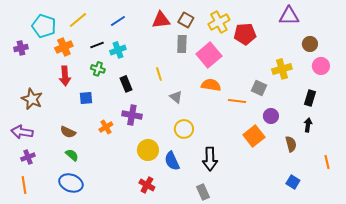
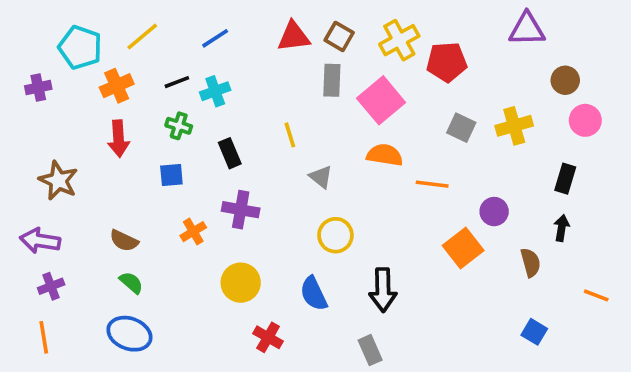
gray square: (259, 88) -> (461, 128), moved
blue square: (86, 98) -> (171, 175), moved
yellow circle: (148, 150) -> (241, 283), moved
orange line: (327, 162) -> (596, 295), turned -56

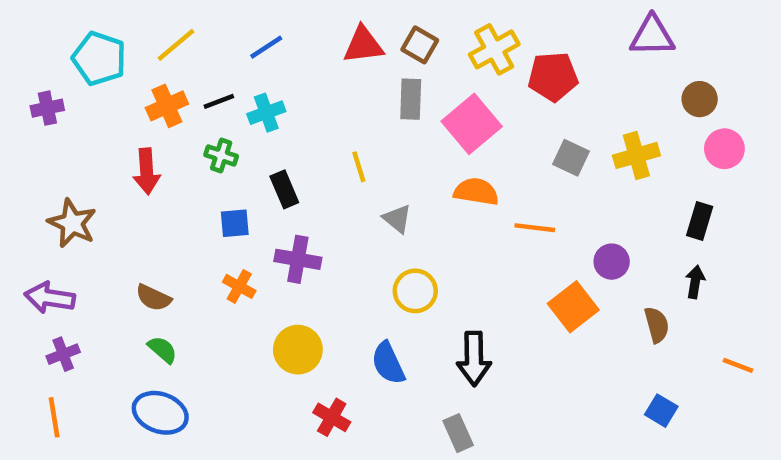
orange cross: (117, 86) -> (167, 106), moved
blue square: (171, 175) -> (235, 223), moved
orange cross: (193, 232) -> (239, 286), turned -30

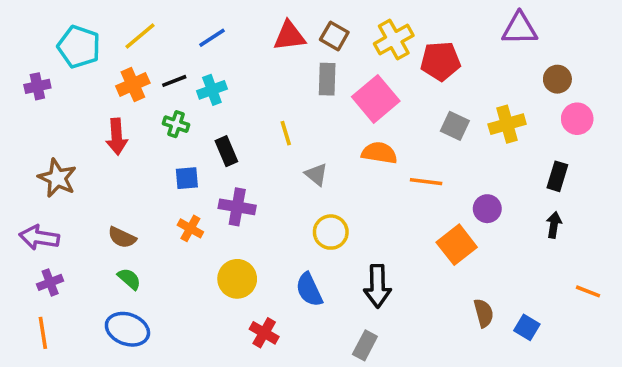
brown semicircle: (657, 325) -> (484, 313), moved
gray rectangle: (458, 433) -> (365, 345), turned 52

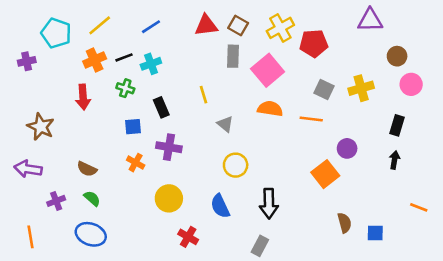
orange line: (426, 182) -> (311, 119), moved
purple cross: (50, 282) -> (56, 201), moved
blue square: (527, 327) -> (375, 233), turned -30

